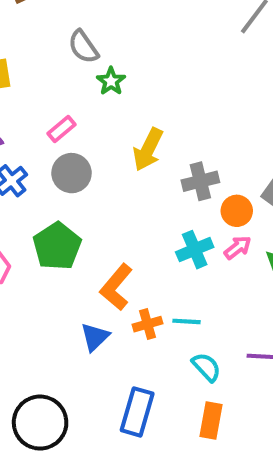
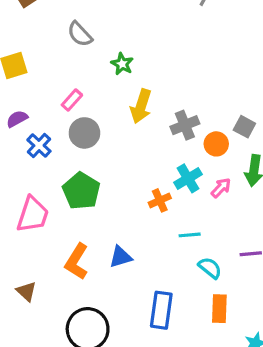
green star: (111, 81) -> (122, 64), moved
pink arrow: (238, 248) -> (221, 188), moved
orange L-shape: (116, 287) -> (77, 262), moved
orange cross: (148, 324) -> (160, 200), moved
blue triangle: (95, 337) -> (121, 257), turned 35

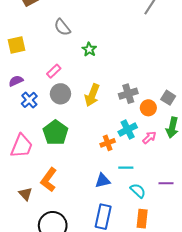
yellow arrow: (141, 106) -> (92, 95), moved
blue triangle: (121, 257) -> (103, 181), moved
brown triangle: (26, 291) -> (25, 194), moved

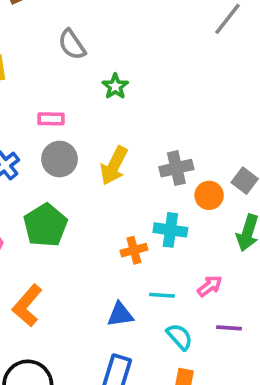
pink rectangle: (54, 71) -> (51, 119), turned 40
cyan cross: (128, 130) -> (170, 230), turned 30
pink arrow: (149, 138) -> (210, 286), moved

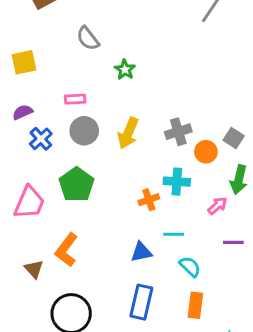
pink arrow: (210, 286) -> (217, 206), moved
purple line: (229, 328) -> (233, 242), moved

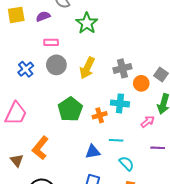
green star: (125, 70) -> (87, 23), size x1.5
purple semicircle: (23, 112) -> (43, 16), moved
green pentagon: (77, 185) -> (70, 109), moved

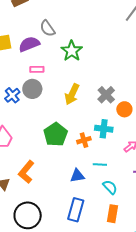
purple semicircle: (43, 16) -> (29, 44), size x1.5
gray circle: (56, 65) -> (32, 89), moved
gray cross: (122, 68) -> (106, 95), turned -30

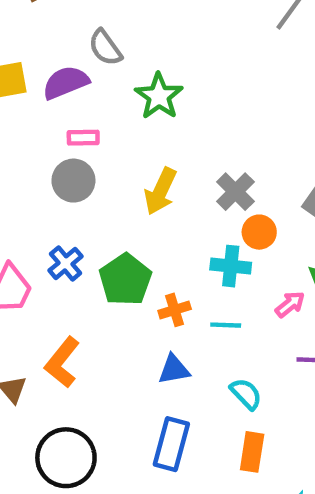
blue cross: (12, 95) -> (66, 263), moved
orange circle: (124, 109) -> (259, 232), moved
orange cross: (84, 140) -> (175, 310), moved
cyan line: (100, 165) -> (226, 325), moved

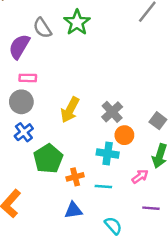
purple semicircle: (66, 82) -> (19, 47), turned -40
green star: (159, 96) -> (77, 22), moved
blue cross: (66, 263) -> (24, 132), moved

